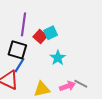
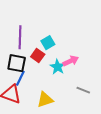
red square: (40, 36) -> (38, 56), moved
pink arrow: (67, 86) -> (71, 61), moved

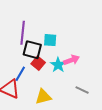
cyan square: (48, 43) -> (50, 40), turned 32
red square: (38, 56) -> (38, 63), moved
black square: (17, 63) -> (32, 50), moved

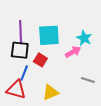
cyan square: (50, 40) -> (49, 35), size x1.6
black square: (32, 50) -> (20, 50), moved
cyan star: (58, 65) -> (84, 38), moved

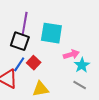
cyan star: (84, 38) -> (82, 65), moved
red square: (40, 60) -> (34, 63), moved

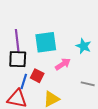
pink arrow: (71, 54) -> (63, 64), moved
cyan star: (82, 65) -> (84, 46), moved

